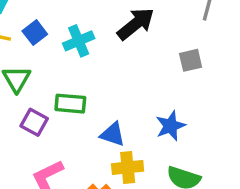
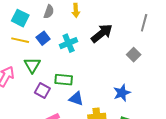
gray square: (191, 60) -> (134, 55), turned -32
blue triangle: (113, 134) -> (76, 99), moved

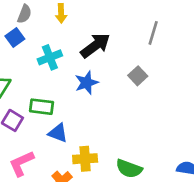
blue square: (43, 38) -> (15, 38), moved
blue star: (122, 93) -> (86, 83), moved

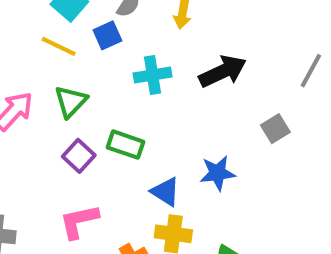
blue star: (86, 83) -> (217, 173), moved
blue triangle: (58, 133) -> (165, 192), moved

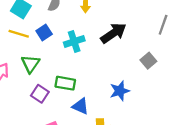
blue square: (107, 35) -> (44, 32), moved
blue triangle: (165, 192) -> (80, 106), moved

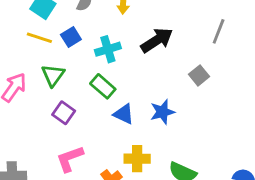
green rectangle: (65, 83) -> (103, 86), moved, turned 30
blue triangle: (80, 106) -> (124, 114), moved

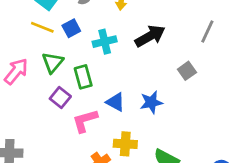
green rectangle: (103, 86) -> (83, 77), moved, turned 30
pink L-shape: (70, 159) -> (85, 121), moved

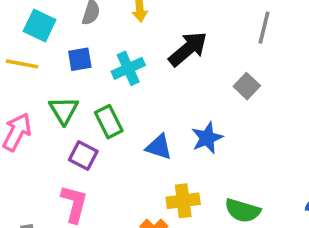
yellow line: (42, 27) -> (22, 64), moved
blue square: (71, 28) -> (80, 59), turned 30
pink L-shape: (85, 121) -> (74, 204), moved, turned 132

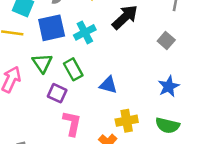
blue square: (80, 59) -> (52, 28), size x1.6
blue star: (207, 138) -> (169, 86), moved
pink L-shape: (74, 204) -> (72, 123), moved

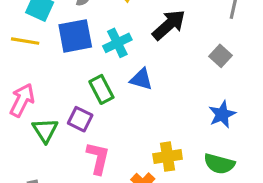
green triangle: (42, 63) -> (45, 130), moved
blue triangle: (108, 85) -> (141, 79), moved

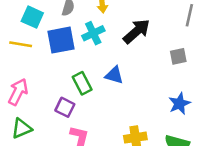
cyan cross: (117, 43) -> (93, 33), moved
gray square: (221, 56) -> (178, 56), turned 36
green triangle: (45, 130) -> (22, 128), moved, turned 40

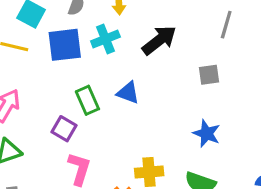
blue star: (179, 104) -> (207, 133), turned -30

